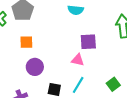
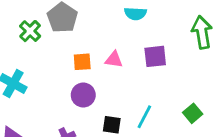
orange square: (26, 42) -> (82, 62), moved
pink triangle: (78, 60) -> (114, 60), moved

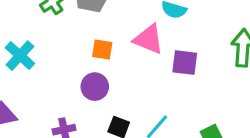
pink triangle: (114, 60) -> (149, 39), moved, size x1.5

